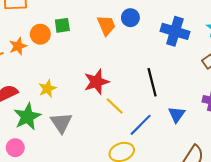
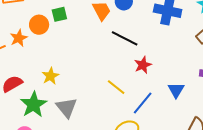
red star: (97, 82) -> (143, 65), moved, size x0.7
black line: (152, 82) -> (125, 38), moved, turned -44

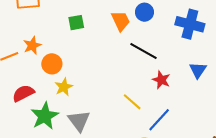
orange circle: (39, 25) -> (52, 64), moved
red star: (143, 65) -> (161, 80), turned -30
blue triangle: (176, 90) -> (198, 70), moved

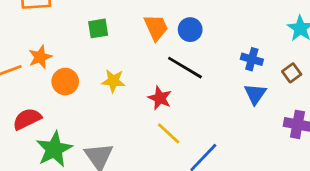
blue circle: (144, 12) -> (190, 30), moved
blue cross: (190, 24) -> (252, 59), moved, size x0.6
red star: (161, 80) -> (160, 98), moved
yellow star: (64, 87) -> (113, 81), moved, turned 30

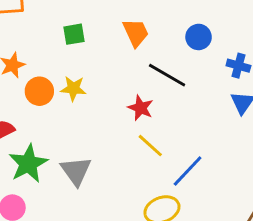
blue circle: (190, 30) -> (199, 37), moved
yellow star: (113, 81) -> (73, 88), moved

